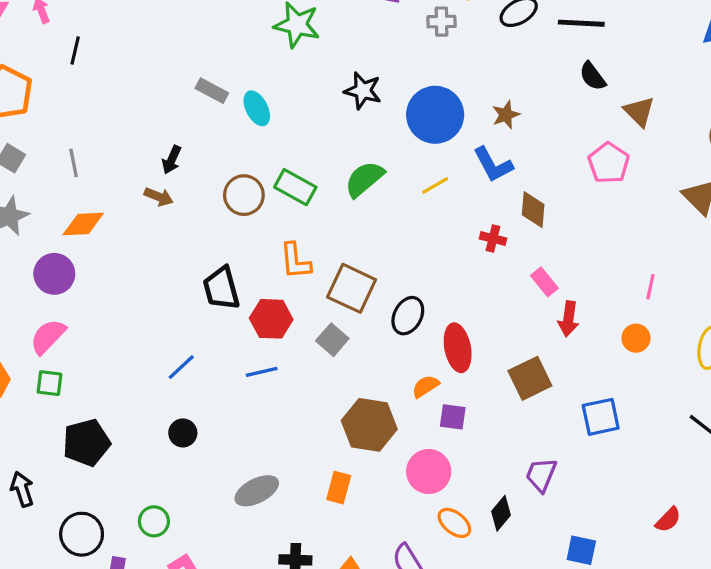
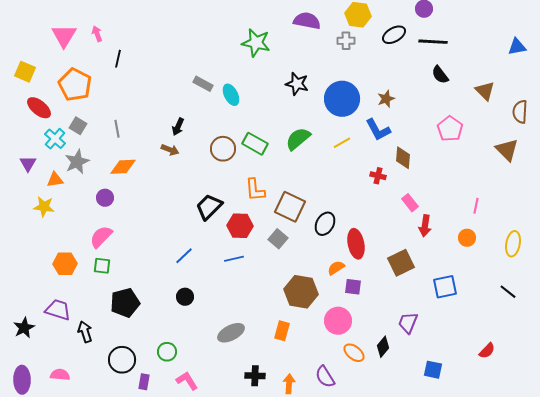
brown triangle: (639, 112) -> (485, 91), moved
purple circle: (54, 274) -> (105, 198), size x0.7
black trapezoid: (221, 288) -> (209, 207), turned 60

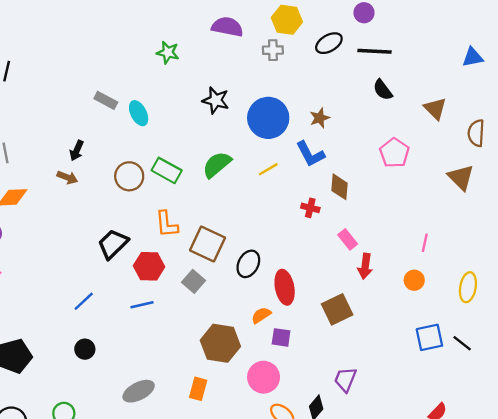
green star: (256, 43) -> (168, 52), size x0.7
blue square: (445, 287) -> (429, 337), moved

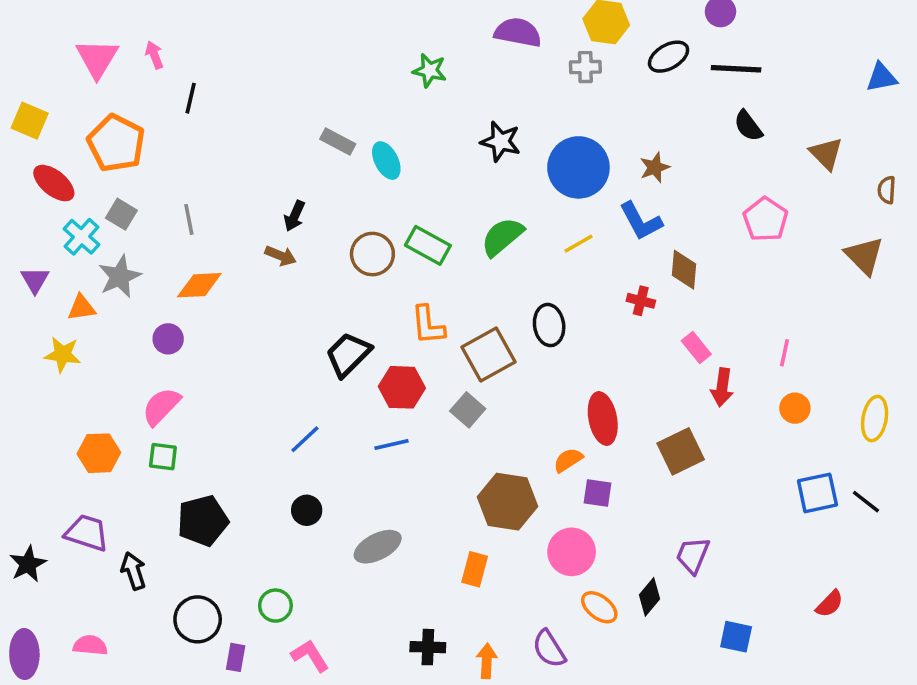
brown semicircle: (476, 133) -> (887, 190), size x0.7
pink line: (425, 243) -> (785, 353), moved
brown square: (207, 244) -> (488, 354), turned 36
black ellipse: (248, 264) -> (549, 325), moved, turned -36
gray ellipse: (139, 391) -> (378, 547), moved

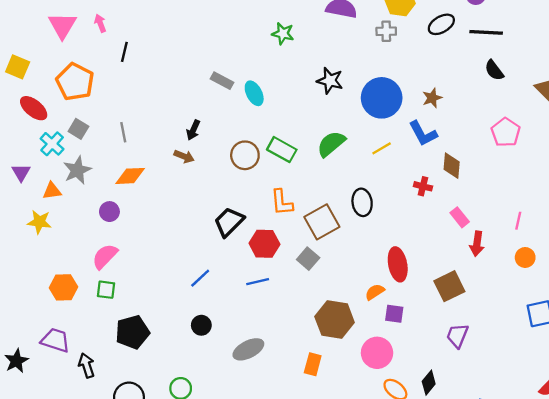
purple trapezoid: (693, 555) -> (457, 336), moved

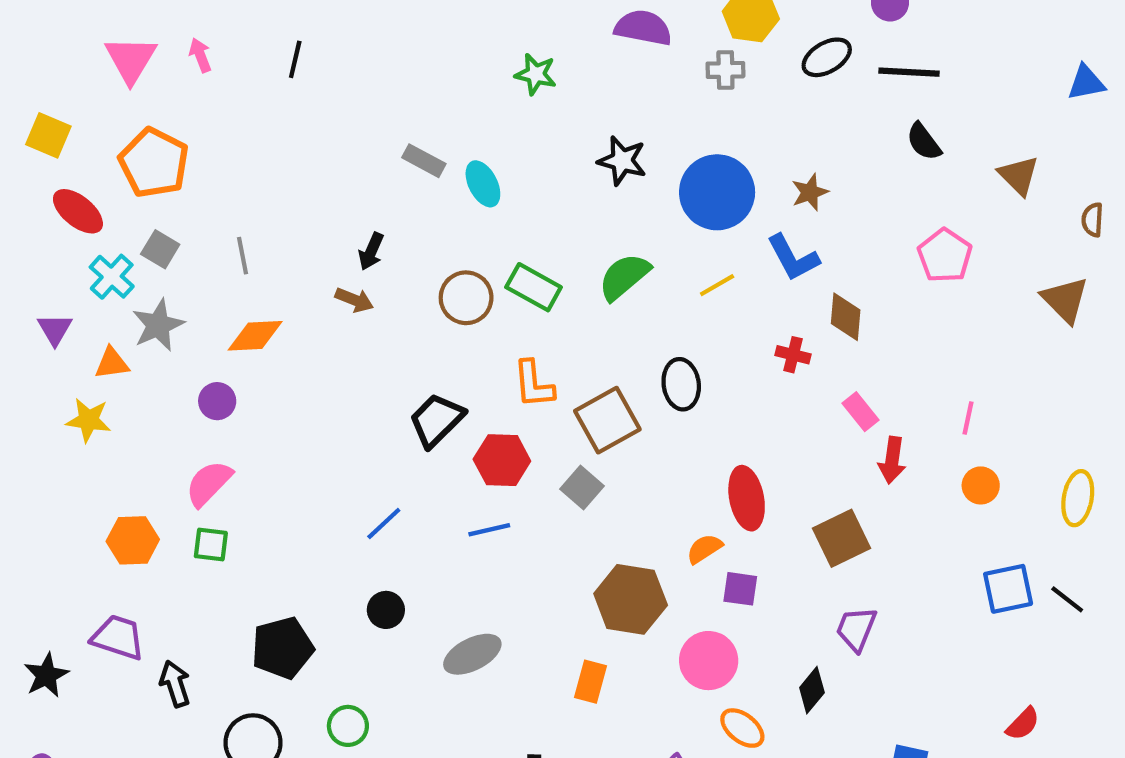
black line: (124, 52) -> (295, 59), moved
black pentagon: (132, 332) -> (283, 648), moved
black diamond: (429, 383) -> (812, 690), moved

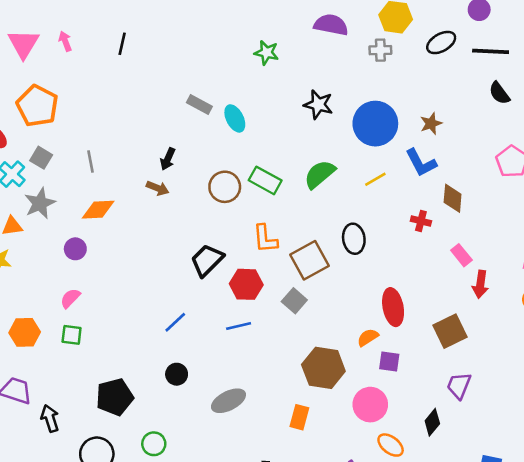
pink semicircle: (209, 483) -> (70, 298), size x0.7

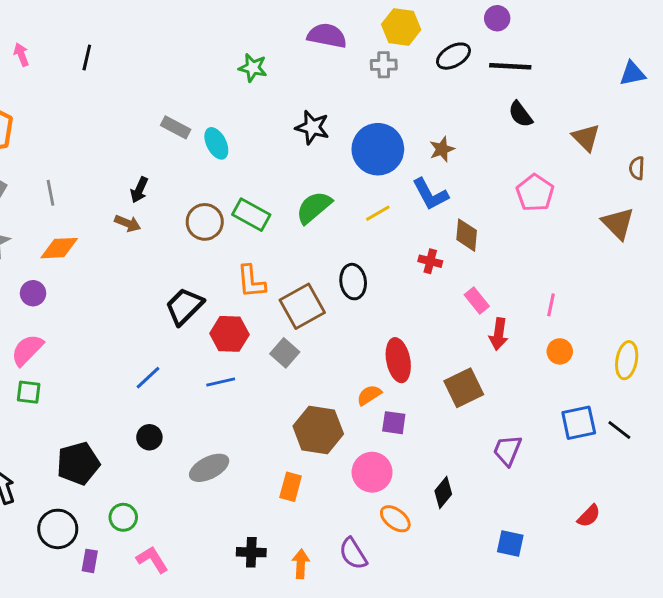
pink semicircle: (70, 298) -> (27, 350), size x1.4
purple trapezoid: (459, 386) -> (507, 450), moved

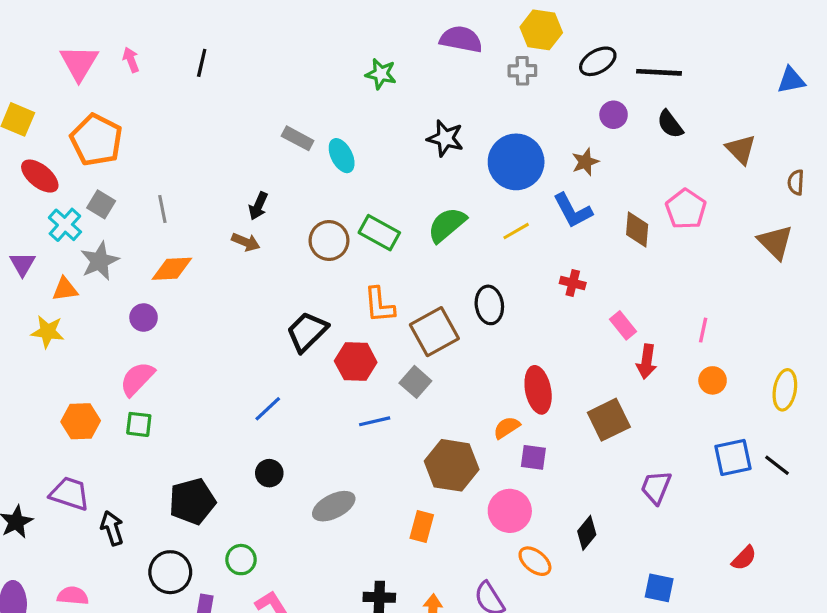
purple circle: (497, 18) -> (614, 115), moved
brown diamond: (467, 235) -> (637, 229), moved
blue line: (221, 382) -> (375, 421), moved

